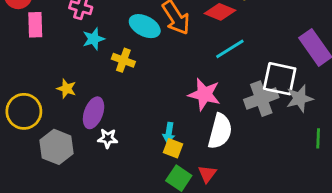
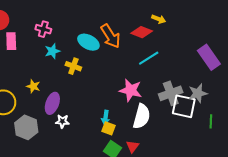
white square: (280, 79) -> (184, 106), moved

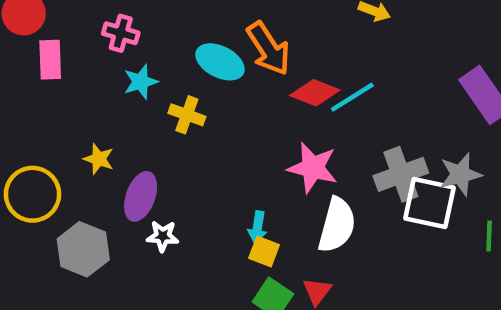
red diamond: (142, 32) -> (315, 93), moved

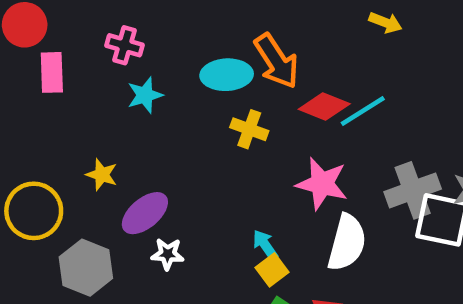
cyan ellipse: (220, 62) -> (227, 75), turned -30
yellow cross: (187, 115) -> (249, 129), moved
purple ellipse: (141, 196) -> (145, 213), turned 30
cyan arrow: (257, 227) -> (265, 245), turned 136
yellow square: (264, 252) -> (272, 270), turned 32

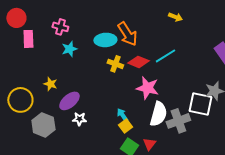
red diamond: (324, 106) -> (138, 62), moved
gray cross: (413, 190) -> (178, 121), moved

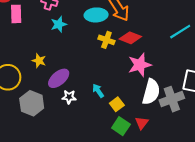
cyan line: (165, 56) -> (180, 32), moved
pink star: (147, 88) -> (140, 65), turned -30
cyan arrow: (122, 115) -> (98, 91), moved

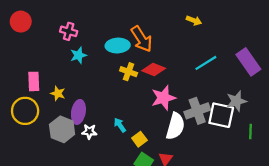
pink rectangle: (16, 14) -> (34, 81), moved
purple ellipse: (59, 78) -> (78, 112), turned -40
gray cross: (172, 99) -> (197, 111), moved
gray hexagon: (32, 103) -> (62, 129), moved

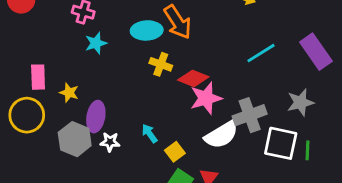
red diamond: (154, 69) -> (193, 78), moved
white square: (221, 115) -> (281, 143), moved
white semicircle: (175, 126) -> (221, 135), turned 44
green line: (251, 132) -> (308, 150), moved

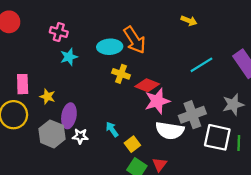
white semicircle: (221, 135) -> (170, 131), turned 40

